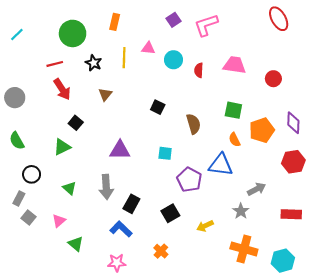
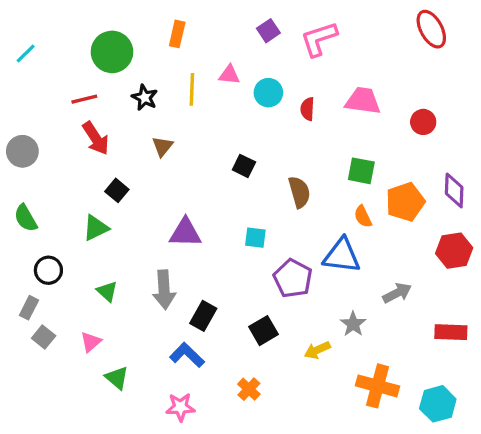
gray star: (241, 211) -> (353, 324), moved

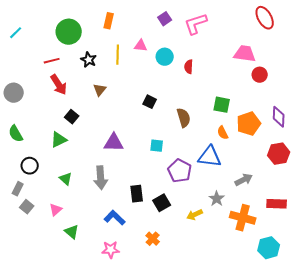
pink trapezoid: (363, 101) -> (245, 54), moved
black rectangle: (203, 316) -> (137, 194), moved, turned -36
orange cross: (378, 386) -> (243, 218), moved

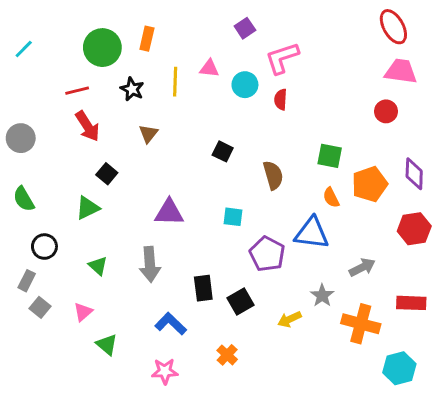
orange rectangle: (109, 21) -> (147, 39), moved
pink L-shape: (196, 24) -> (282, 58), moved
pink trapezoid: (245, 54) -> (401, 71), moved

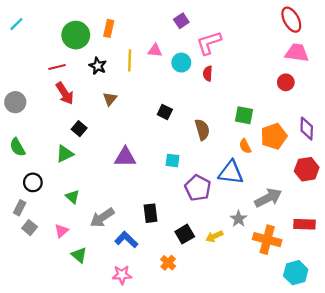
cyan line: (24, 49) -> (16, 24), moved
gray arrow: (150, 264) -> (102, 218), moved, turned 60
gray arrow: (362, 267) -> (268, 198), size x1.4
black square: (240, 301) -> (185, 234), moved

